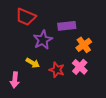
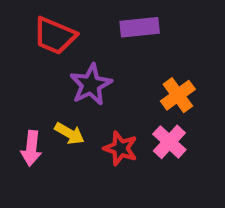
purple rectangle: (67, 26) -> (140, 27), moved
pink arrow: (15, 80) -> (31, 148), moved

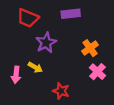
pink cross: (169, 142) -> (98, 72), moved
red star: (121, 148) -> (61, 91), moved

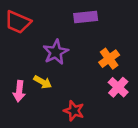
red trapezoid: (28, 18) -> (18, 22), moved

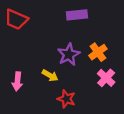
purple star: (56, 52) -> (69, 54), moved
yellow arrow: (43, 82) -> (50, 76), moved

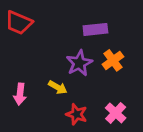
purple rectangle: (77, 15) -> (95, 29), moved
pink cross: (106, 78) -> (116, 113), moved

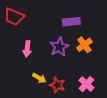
yellow arrow: (58, 87) -> (39, 78), moved
pink arrow: (20, 94) -> (27, 49), moved

